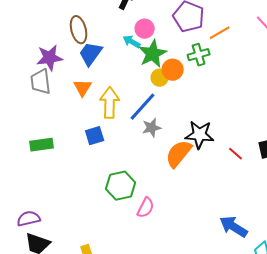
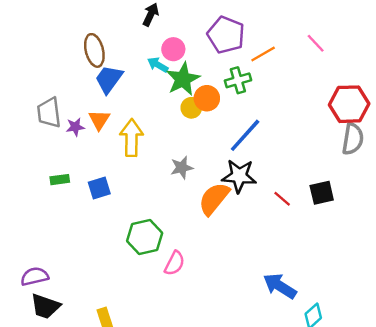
purple star: (50, 58) -> (75, 127), moved, size x0.6
blue line: (143, 107) -> (245, 135), moved
blue square: (95, 136) -> (99, 188), moved
green rectangle: (42, 145) -> (60, 180), moved, size x0.7

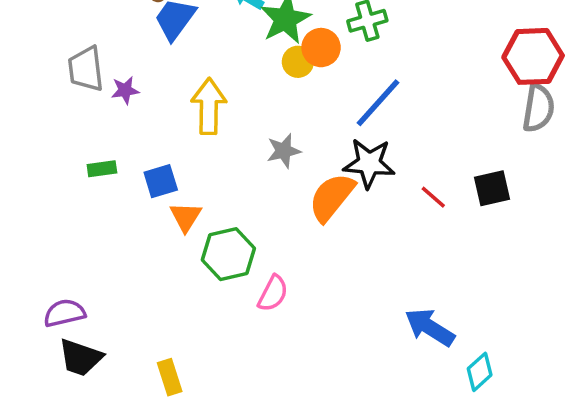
orange triangle: (99, 120) -> (186, 217), moved

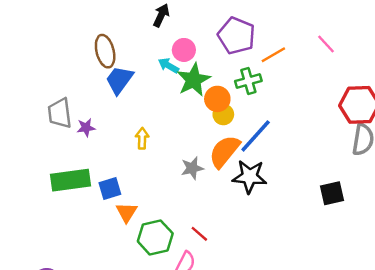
yellow circle: (298, 62) -> (223, 114), moved
yellow arrow: (209, 106) -> (142, 138), size x0.6
green rectangle: (102, 169) -> (70, 180), size x2.0
orange semicircle: (332, 197) -> (224, 151), moved
red line: (433, 197) -> (199, 234), moved

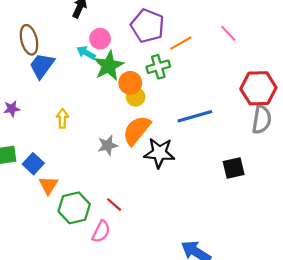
blue line: (256, 136) -> (195, 116), moved, turned 32
blue square: (110, 188) -> (33, 164), turned -30

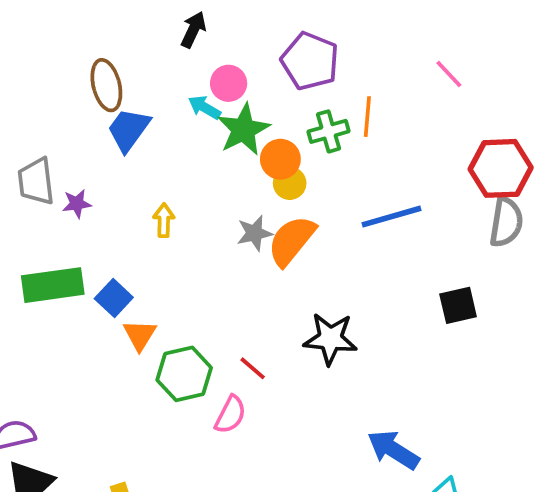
orange line: (181, 43) -> (367, 117), moved, turned -55
gray star: (108, 145) -> (254, 233), moved
black star: (159, 153) -> (330, 339), moved

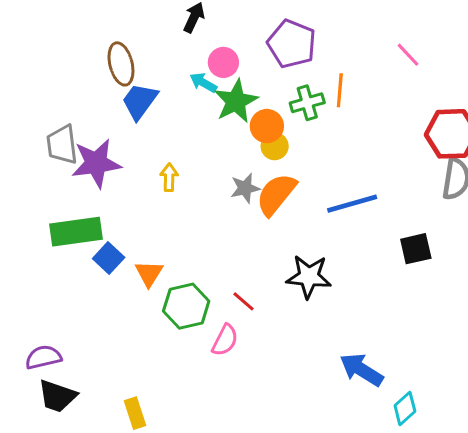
purple star: (77, 204) -> (96, 163), size x2.0
blue line: (391, 217) -> (352, 204), moved
blue square: (114, 298) -> (109, 258), moved

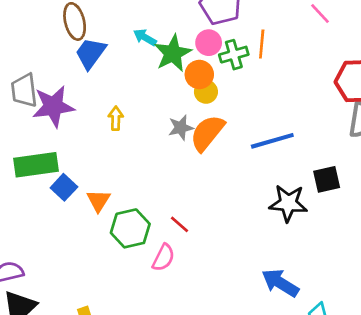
pink circle: (223, 62) -> (209, 43), moved
black star: (309, 277) -> (288, 203), moved

